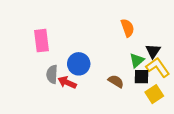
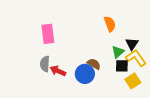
pink rectangle: (42, 41) -> (48, 34), moved
blue circle: (79, 64) -> (85, 74), moved
brown semicircle: (116, 81) -> (94, 64), moved

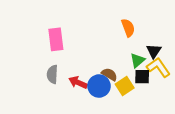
red arrow: (58, 71) -> (78, 83), moved
yellow square: (133, 81) -> (125, 86), moved

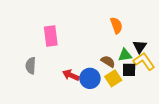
green triangle: (137, 60) -> (125, 55), turned 32
gray semicircle: (52, 74) -> (31, 66), moved
brown semicircle: (109, 74) -> (108, 61), moved

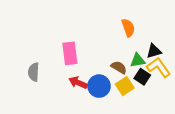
pink rectangle: (51, 36) -> (70, 53), moved
black triangle: (140, 47) -> (154, 51), turned 40
black square: (129, 70) -> (142, 77), turned 32

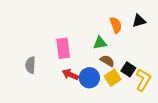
black triangle: (154, 51) -> (139, 21), moved
green triangle: (138, 60) -> (100, 43), moved
yellow L-shape: (159, 67) -> (143, 80), moved, turned 65

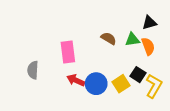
orange semicircle: (116, 25) -> (148, 46), moved
green triangle: (100, 43) -> (132, 40), moved
brown semicircle: (107, 61) -> (109, 38), moved

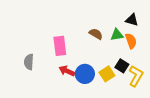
black triangle: (149, 23) -> (132, 20), turned 32

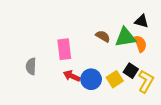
green triangle: (117, 35) -> (125, 37), size x1.5

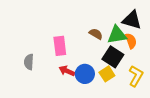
black triangle: (142, 21) -> (132, 20), size x1.5
black square: (131, 71) -> (113, 57), moved, size x1.5

